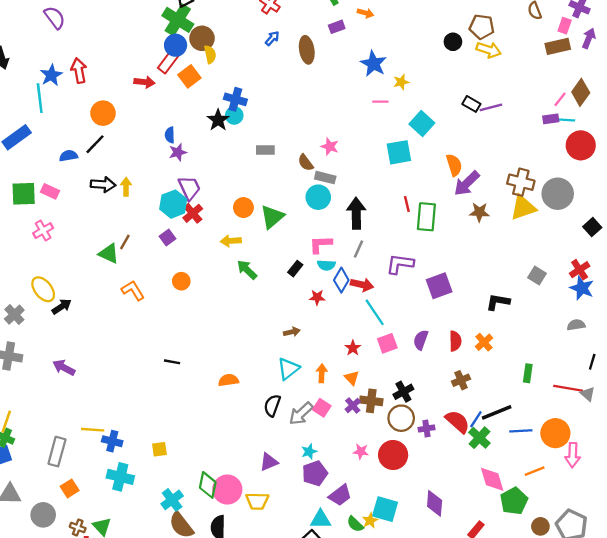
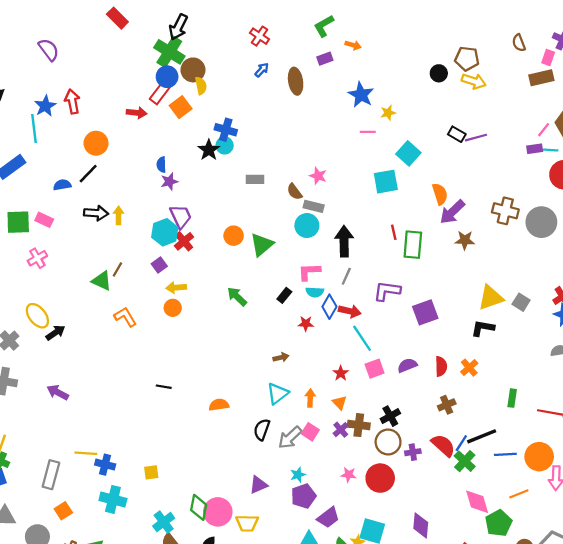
yellow triangle: (523, 208) -> (491, 298), moved
yellow arrow: (231, 241) -> (176, 288), moved
purple semicircle: (421, 340) -> (407, 365), turned 48

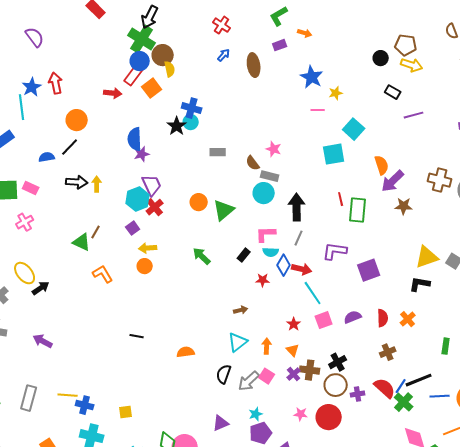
black rectangle: (457, 134) -> (393, 92), moved
blue semicircle: (161, 165) -> (135, 139), size x1.6
gray rectangle: (51, 475) -> (29, 398), moved

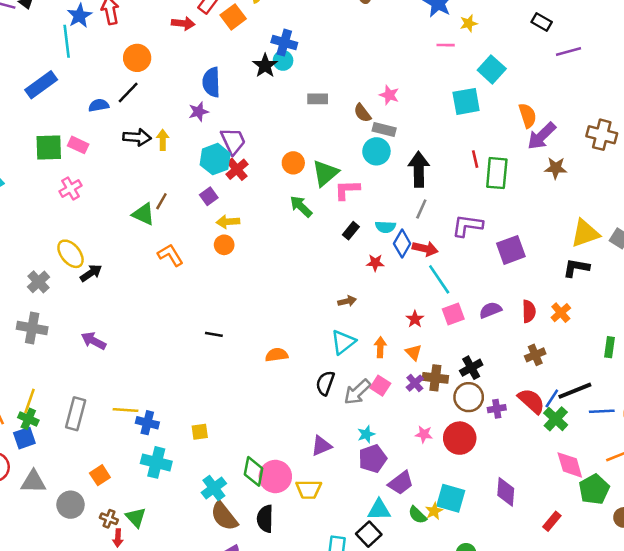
purple star: (142, 154) -> (199, 112), moved
pink L-shape: (266, 234) -> (347, 190), moved
green arrow: (202, 256) -> (301, 206), moved

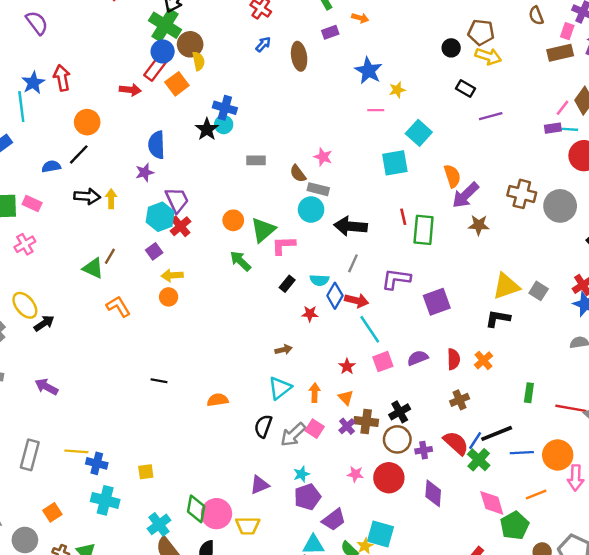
black arrow: (419, 169) -> (351, 226), turned -84
purple diamond: (506, 492) -> (433, 493), moved

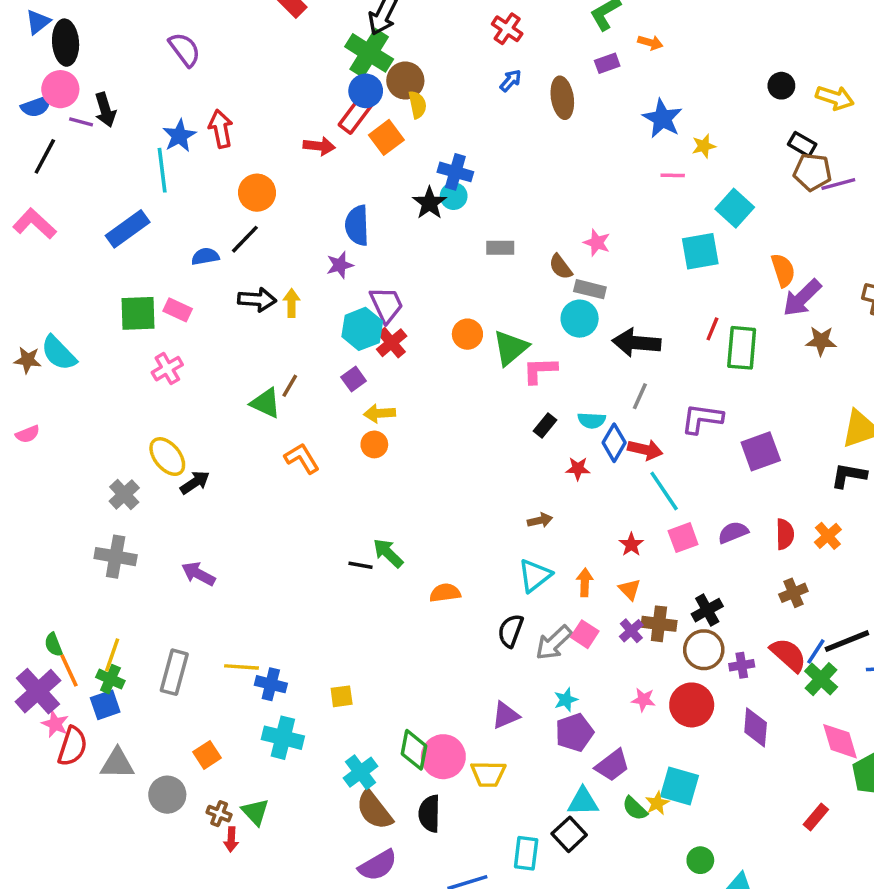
brown pentagon: (481, 32) -> (812, 172), moved
red line: (403, 217) -> (712, 329), turned 35
green arrow: (240, 261) -> (388, 553), moved

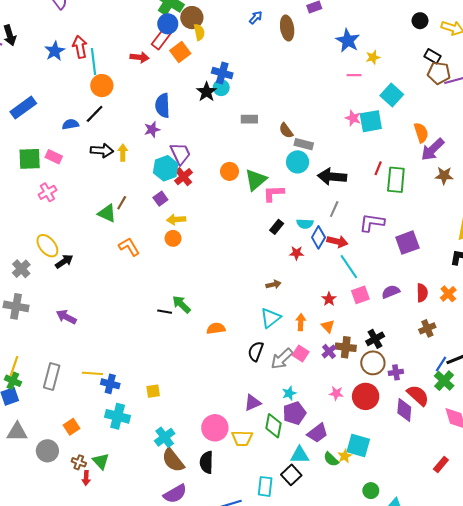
cyan line: (162, 170) -> (93, 61), moved
pink star: (597, 243) -> (353, 118), moved
red semicircle: (788, 655) -> (418, 395), moved
green diamond: (414, 750) -> (273, 426), moved

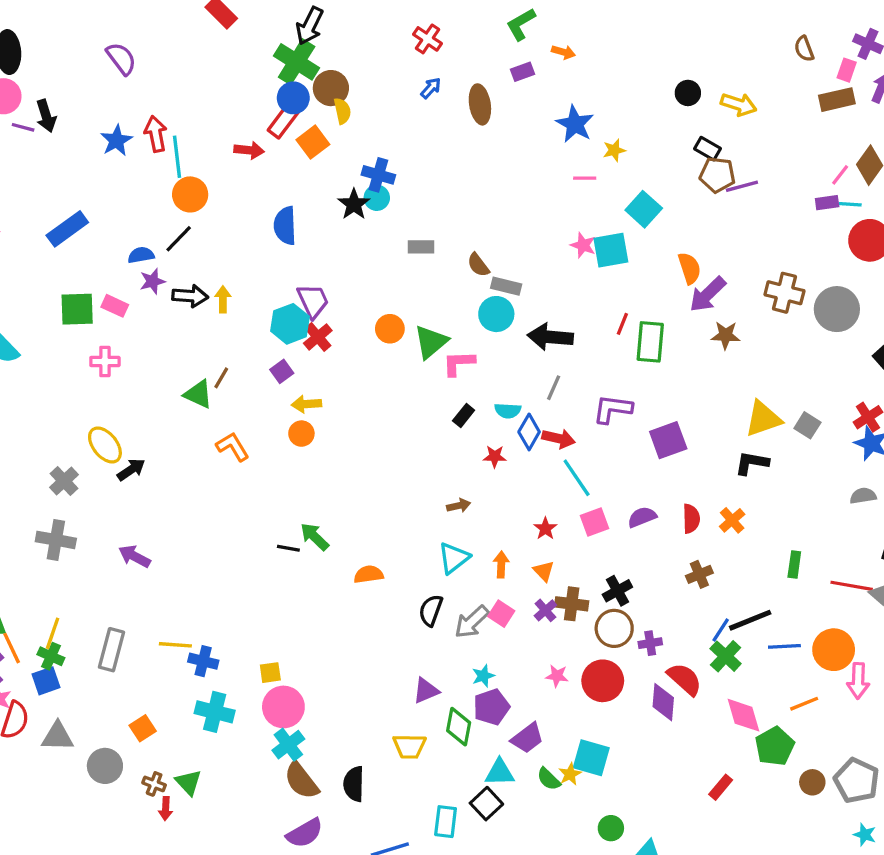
purple star: (152, 130) -> (152, 281), moved
pink cross: (47, 192) -> (105, 361), turned 30
pink circle: (215, 428) -> (283, 707), moved

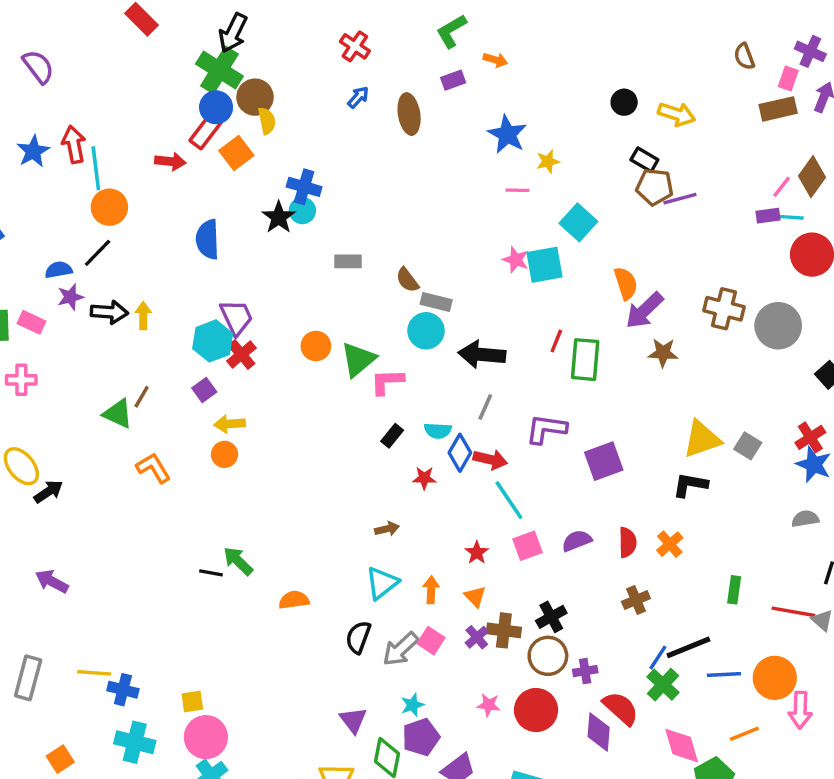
purple triangle: (426, 691) -> (353, 720), turned -44

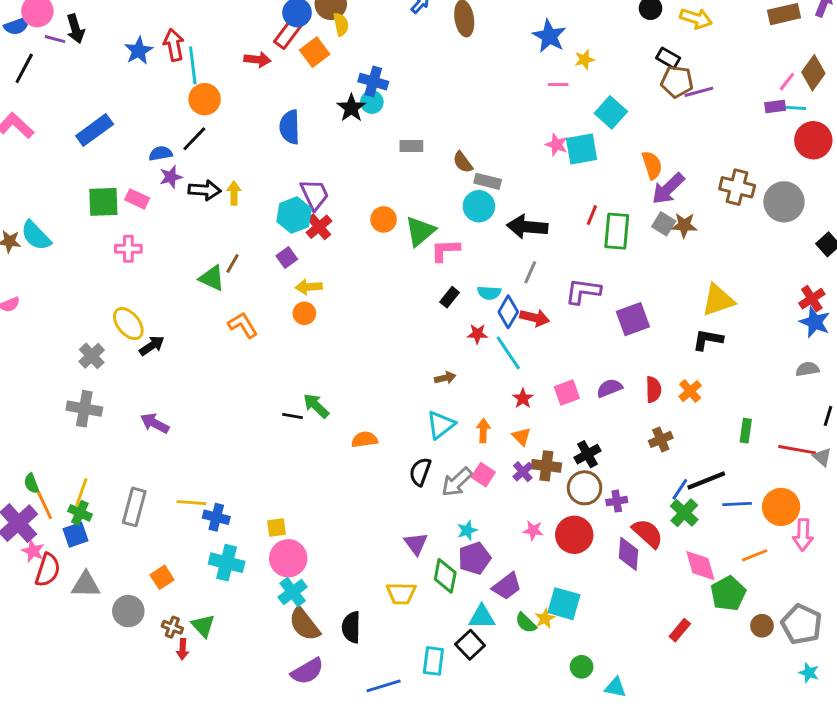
gray square: (748, 446) -> (664, 224), moved
cyan line: (509, 500) -> (508, 353), moved

